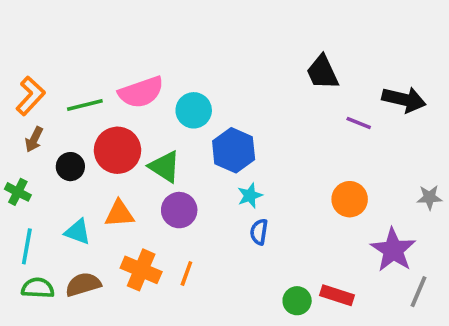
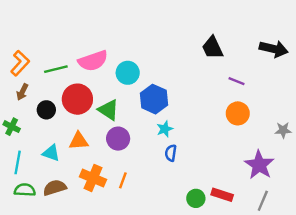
black arrow: (404, 99) -> (274, 49), moved
orange circle: (350, 199) -> (238, 113), moved
gray line: (419, 292) -> (263, 201), moved

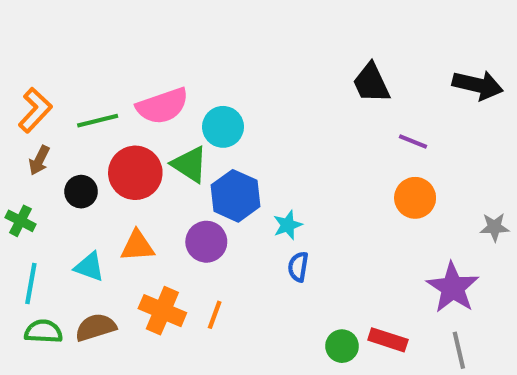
blue hexagon: (154, 99) -> (236, 196), moved
green triangle: (109, 110) -> (190, 164), moved
gray line: (263, 201) -> (459, 350), turned -36

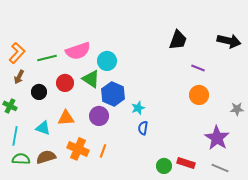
black trapezoid: (371, 83) -> (178, 40), turned -135
red circle: (135, 173) -> (65, 83), size x0.7
gray line: (459, 350) -> (220, 168), turned -54

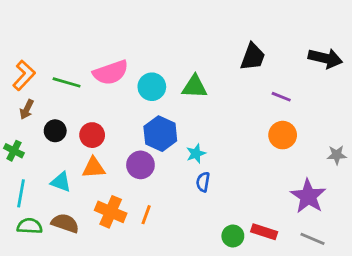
green line: (47, 58) -> (67, 82), turned 30
green triangle: (91, 79) -> (194, 87), moved, turned -30
red circle: (65, 83) -> (92, 135), moved
brown semicircle: (46, 157) -> (65, 223), turned 36

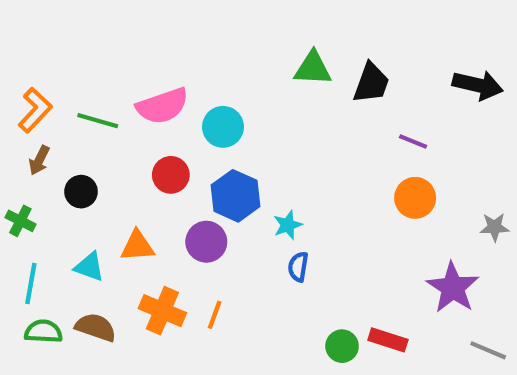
green triangle: (194, 87) -> (313, 68), moved
red circle: (92, 135) -> (171, 175), moved
gray line: (312, 239) -> (488, 350), moved

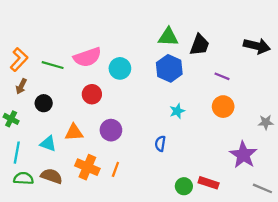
blue hexagon: (236, 196) -> (169, 68), moved
cyan star: (288, 225) -> (177, 111), moved

